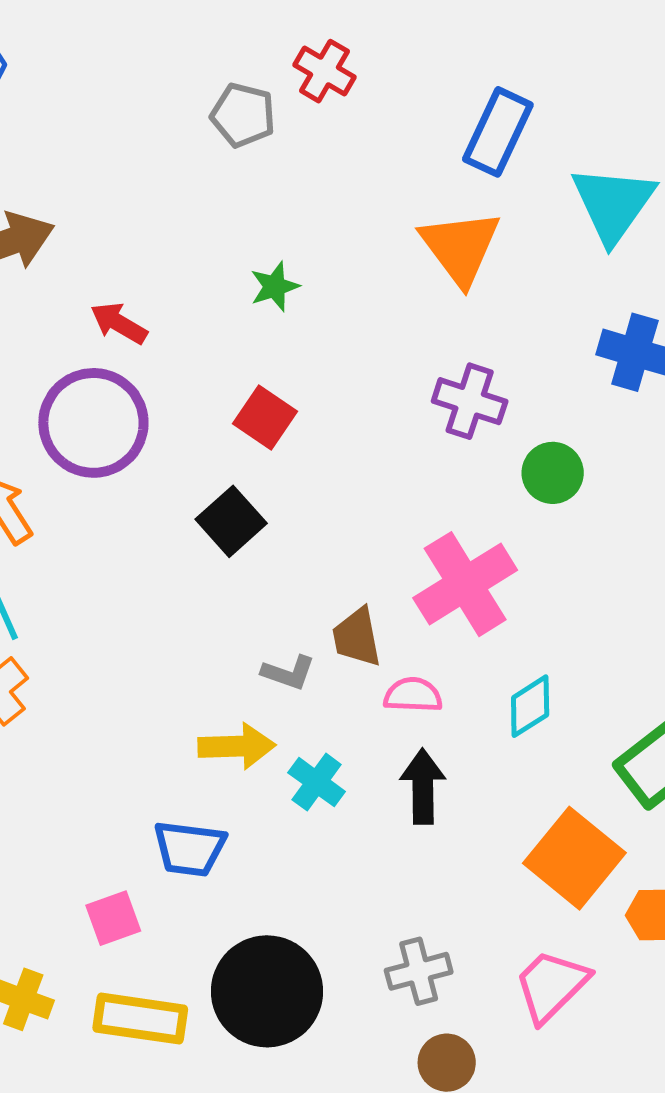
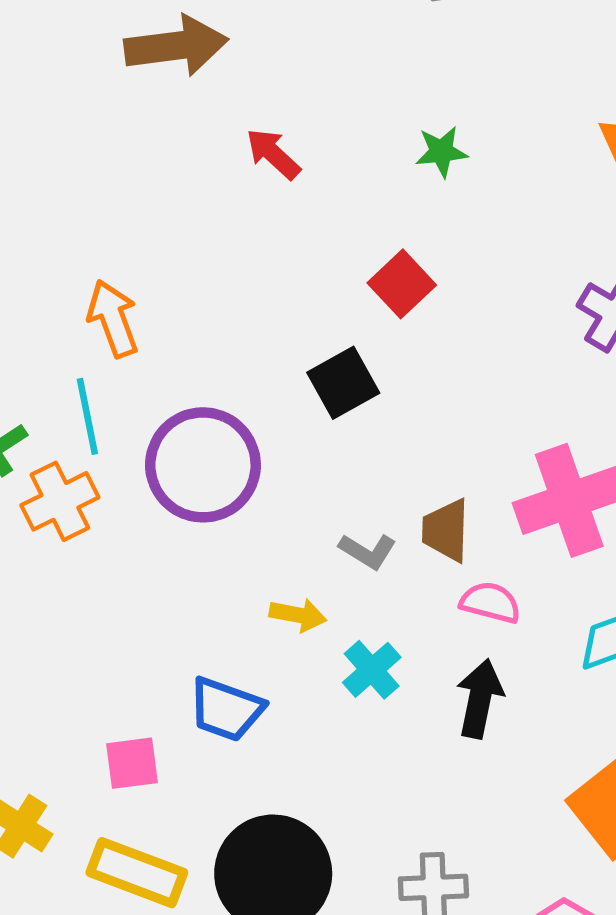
purple circle: (93, 423) -> (203, 465), moved
yellow arrow: (237, 746) -> (298, 615), size x0.7

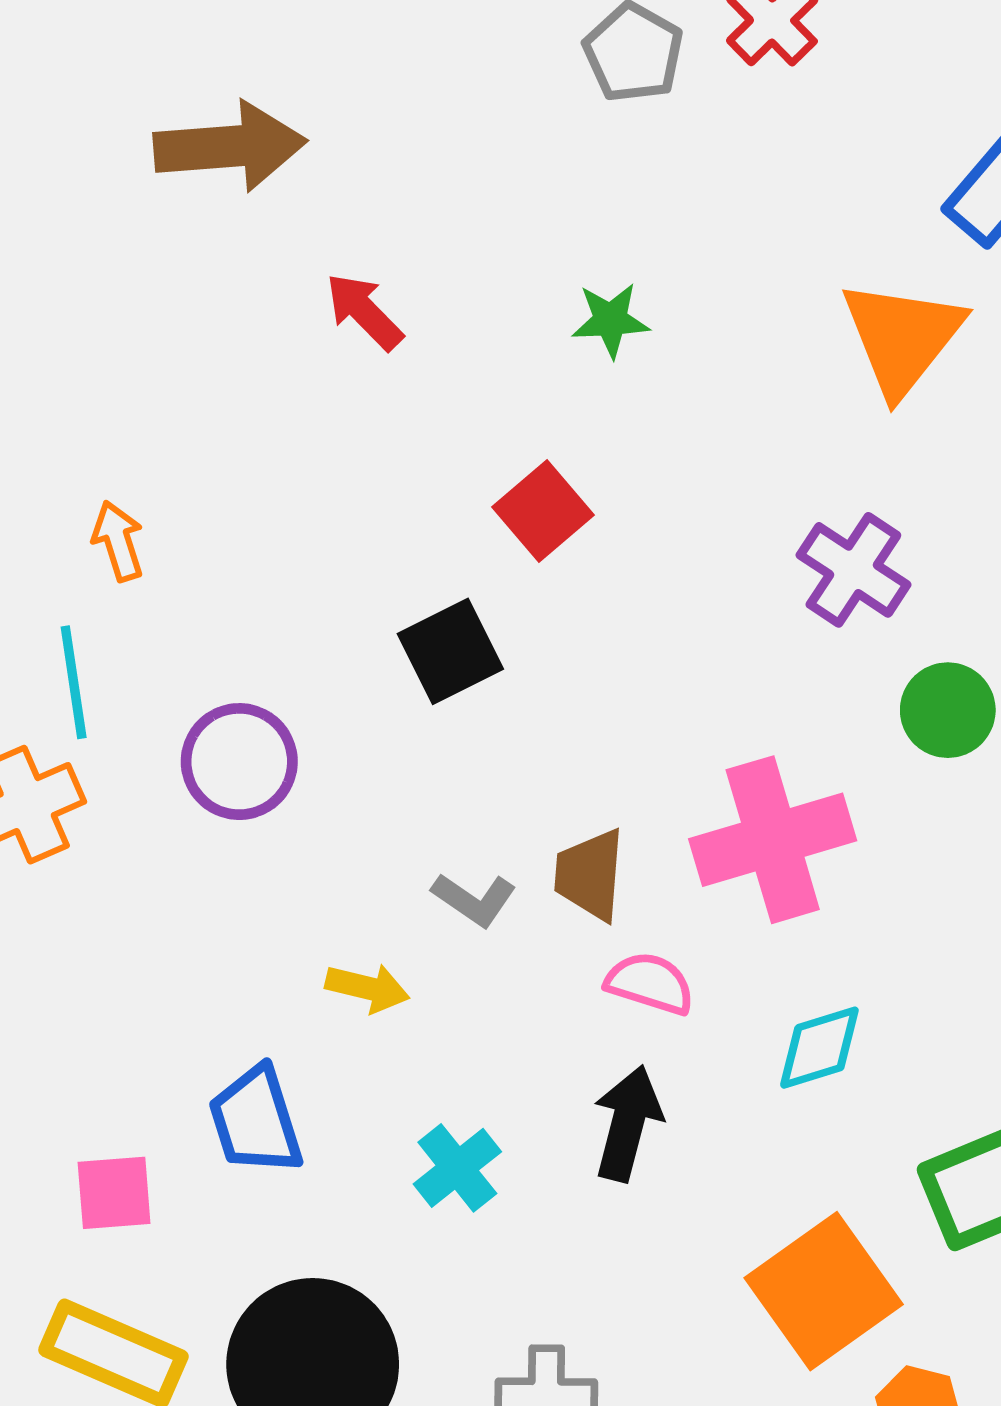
orange arrow: (113, 319) -> (118, 541), size x0.7
purple circle: (203, 465) -> (239, 762), size x0.7
cyan cross: (372, 670) -> (457, 1168), moved
blue trapezoid: (226, 709) -> (256, 1121), turned 50

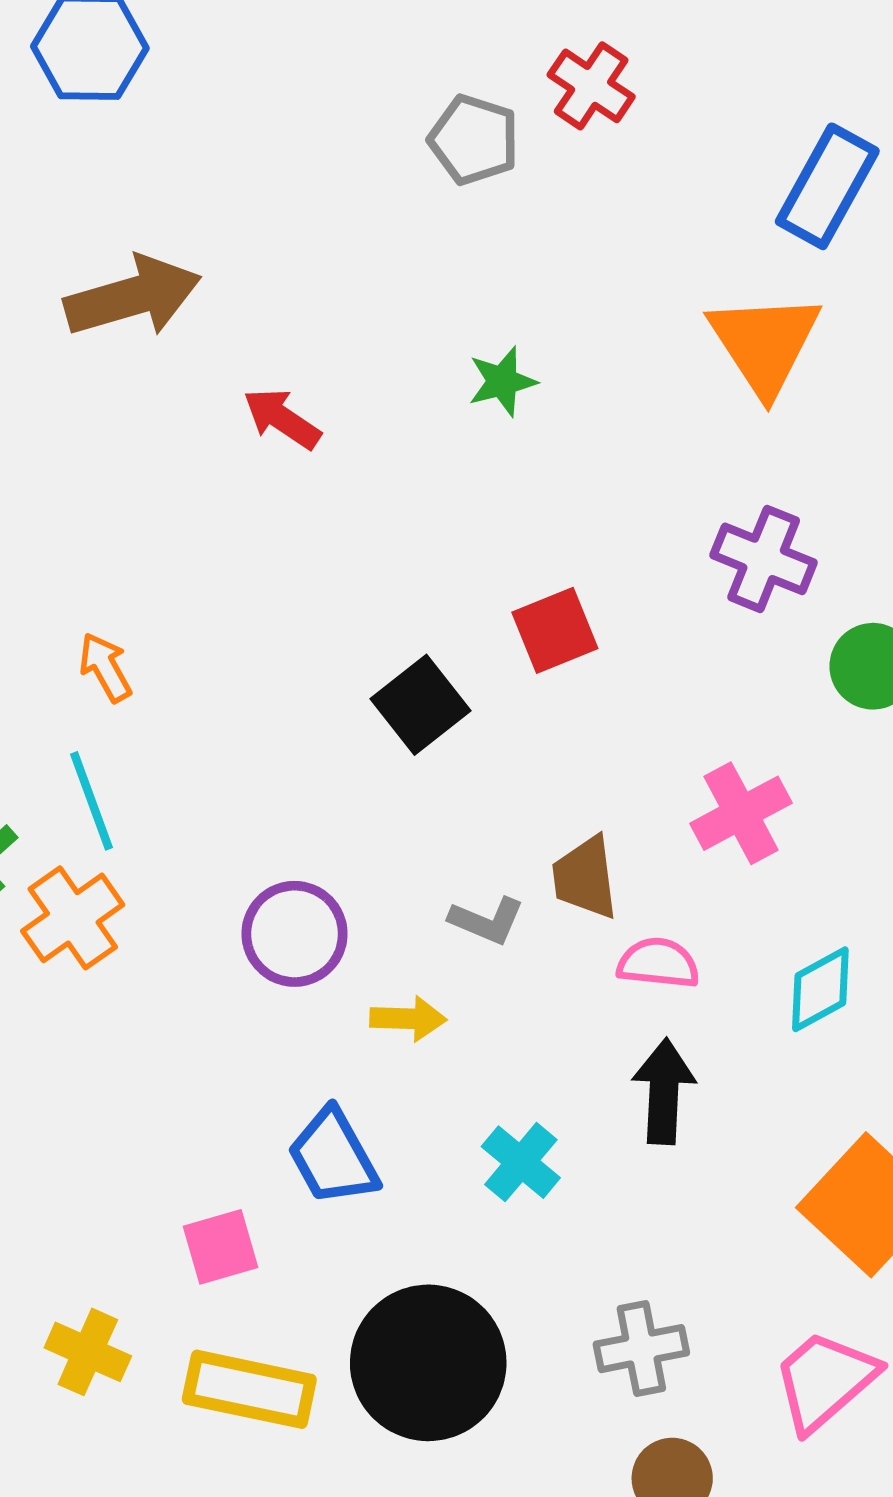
red square: (543, 511) -> (555, 630), moved, turned 30
purple circle: (239, 762) -> (295, 934), moved
pink cross: (773, 840) -> (741, 813), size x0.7

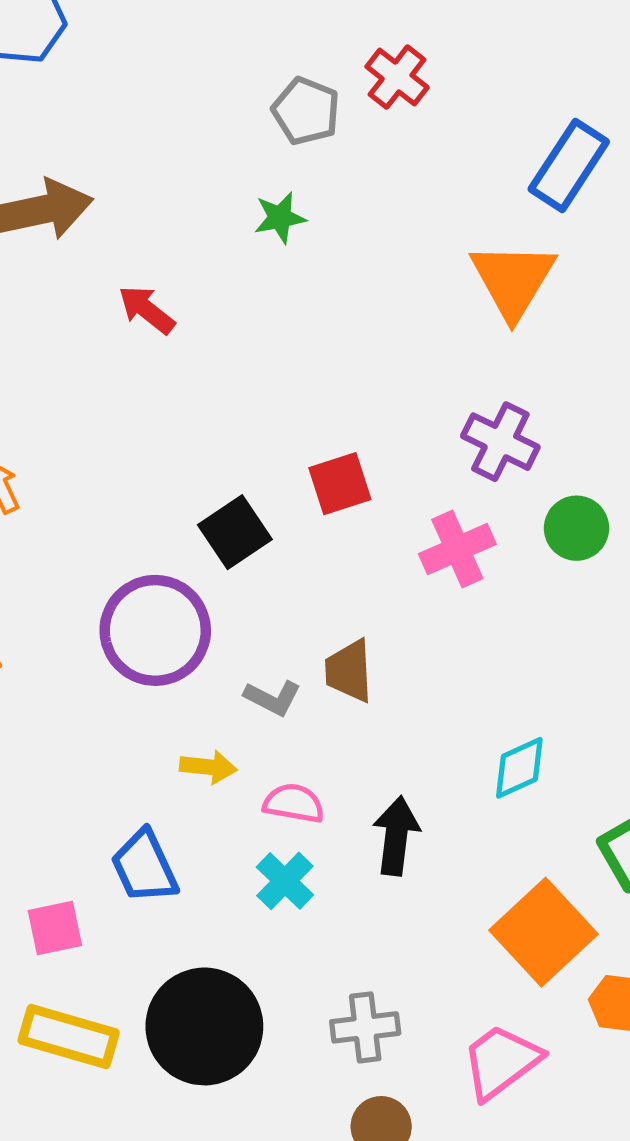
green star: (502, 381) -> (280, 218), moved
pink cross: (741, 813) -> (457, 549), moved
purple circle: (295, 934) -> (155, 630), moved, size x1.4
pink semicircle: (658, 963) -> (294, 803), moved

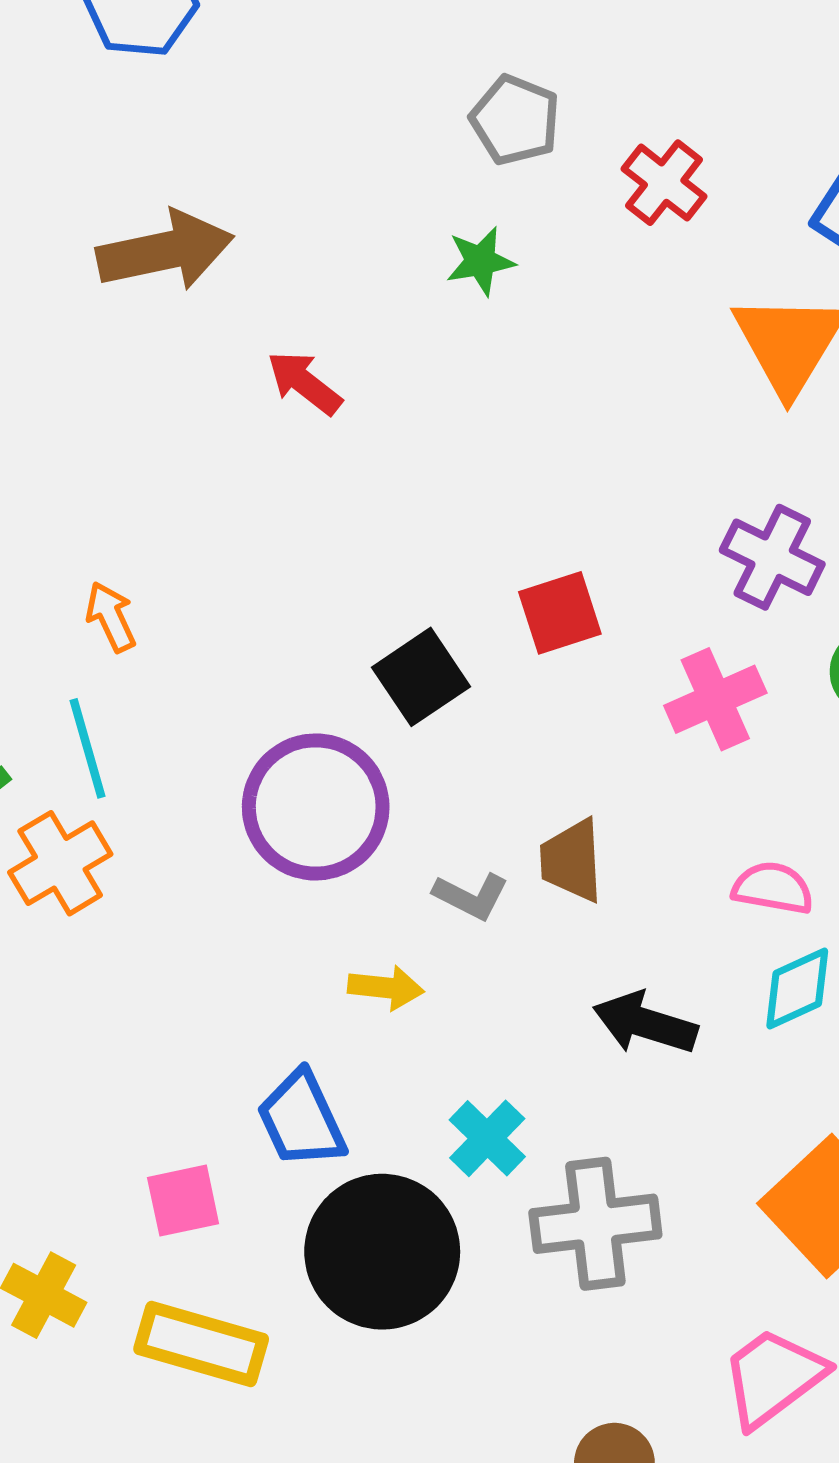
red cross: (397, 77) -> (664, 183), moved
pink semicircle: (294, 803) -> (773, 888), moved
black arrow: (396, 836) -> (645, 1023), moved, turned -80
black circle: (204, 1026) -> (382, 1252), moved
gray cross: (365, 1027) -> (595, 1224), moved, size x1.4

